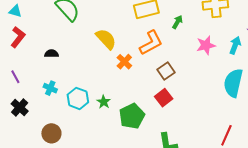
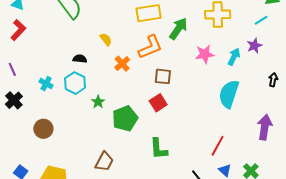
green arrow: (177, 22) -> (178, 29), size x1.6
yellow semicircle: (106, 39) -> (106, 39), size x0.6
black semicircle: (52, 54) -> (80, 59), moved
brown square: (166, 71) -> (163, 76), turned 36
cyan hexagon: (78, 98) -> (75, 83), moved

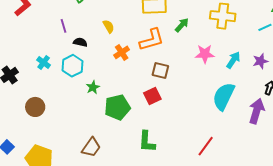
green arrow: (178, 29) -> (182, 25), size x0.7
purple star: (254, 46) -> (260, 61), moved
purple line: (12, 69) -> (63, 26), moved
purple arrow: (265, 127) -> (257, 111), moved

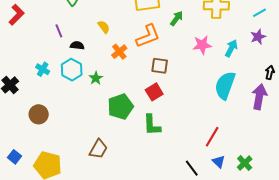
purple star: (260, 61) -> (258, 37), moved
green star: (93, 87) -> (96, 78), moved
green L-shape: (147, 142) -> (152, 125), moved

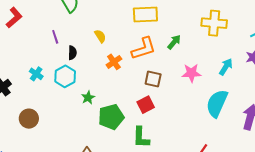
green arrow: (177, 18) -> (174, 42), moved
pink star: (202, 45) -> (191, 73), moved
black semicircle: (77, 46) -> (72, 53), turned 80
green star: (96, 78) -> (88, 98), moved

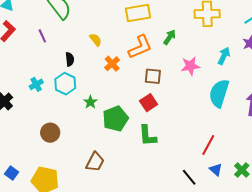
purple line: (55, 37) -> (42, 36), moved
cyan cross: (36, 74) -> (36, 84), turned 32
brown circle: (29, 119) -> (50, 133), moved

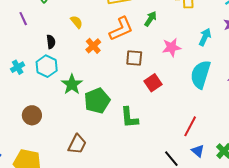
green star: (90, 102) -> (72, 84), size x1.5
red square: (149, 103) -> (153, 83), moved

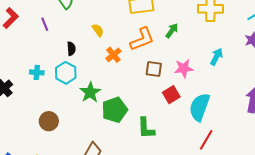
cyan arrow: (205, 37) -> (216, 57), moved
pink star: (172, 47) -> (184, 68), moved
cyan cross: (18, 67) -> (37, 72), turned 32
cyan semicircle: (201, 74) -> (200, 107), moved

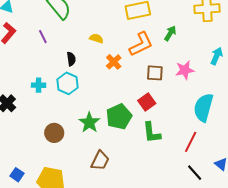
yellow semicircle: (98, 30) -> (96, 38), turned -32
green star: (90, 92) -> (89, 122), moved
red square: (171, 95) -> (147, 102), moved
red line: (206, 140) -> (191, 142), moved

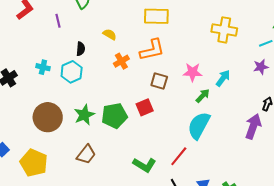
green arrow: (170, 33) -> (203, 96), moved
pink star: (185, 70) -> (193, 72), moved
brown circle: (54, 133) -> (48, 117), size x1.5
green L-shape: (152, 133) -> (144, 165), moved, turned -65

